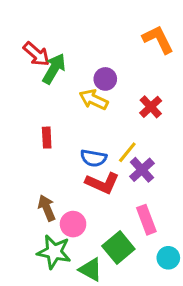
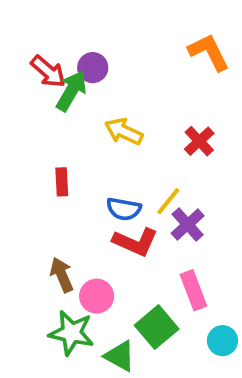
purple circle: (105, 79) -> (93, 68), moved

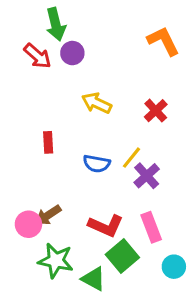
green arrow: (71, 91) -> (56, 24), moved, turned 136
red L-shape: (135, 242) -> (106, 226), moved
brown arrow: (62, 275) -> (48, 215), turned -100
pink circle: (97, 296) -> (28, 224), moved

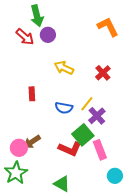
green square: (122, 256) -> (83, 135), moved
green star: (56, 261) -> (16, 173), moved, turned 30

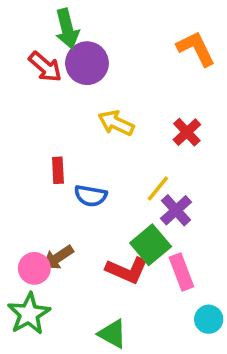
purple circle: (48, 35) -> (87, 63), size x1.5
blue semicircle: (64, 108) -> (91, 196), moved

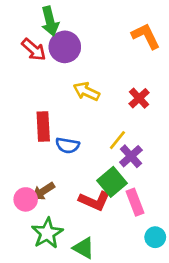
red rectangle: (58, 170) -> (43, 127), size x1.5
green star: (29, 314) -> (47, 233), moved

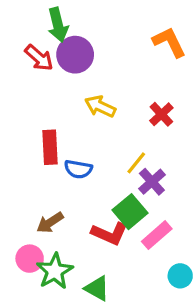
pink circle: (26, 199) -> (30, 259), moved
pink rectangle: (135, 202) -> (157, 235), turned 70

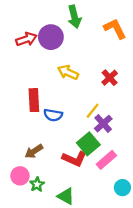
green arrow: (58, 25) -> (74, 17), moved
red arrow: (39, 58) -> (26, 39), turned -60
green star: (55, 271) -> (37, 184), size x0.6

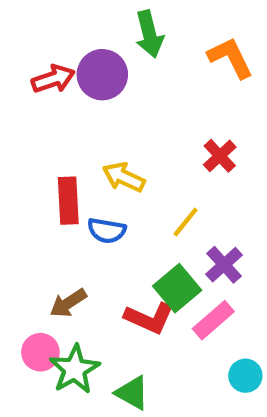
yellow arrow: (68, 72) -> (124, 177), moved
purple cross: (103, 124) -> (224, 265), moved
green star: (37, 184) -> (75, 369), size x1.6

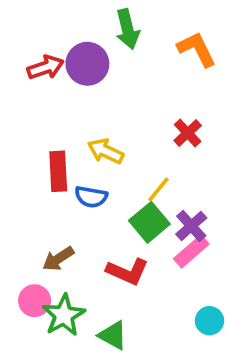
green square: (177, 288) -> (149, 222), moved
pink rectangle: (213, 320) -> (191, 251), moved

